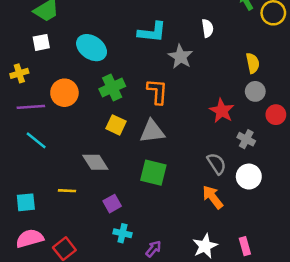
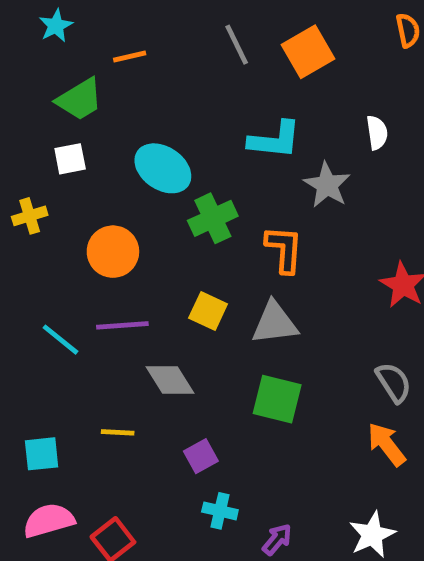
green cross: (112, 88) -> (213, 218), moved
purple line: (31, 107) -> (122, 325), moved

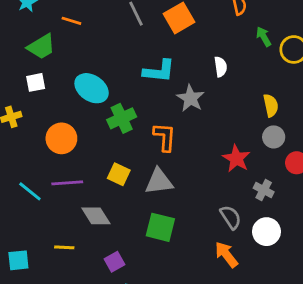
orange line: (130, 57) -> (71, 21), turned 30

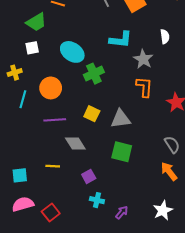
orange L-shape: (165, 137) -> (144, 87), moved
cyan line: (30, 191) -> (23, 99), moved, turned 66

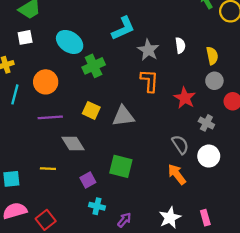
white semicircle: (165, 37) -> (180, 45), moved
cyan L-shape: (121, 40) -> (123, 28), turned -30
green square: (122, 152) -> (121, 166), moved

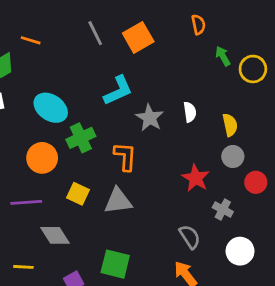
orange L-shape: (149, 81) -> (125, 156), moved
orange circle: (46, 82) -> (42, 158), moved
white circle: (209, 156) -> (240, 251), moved

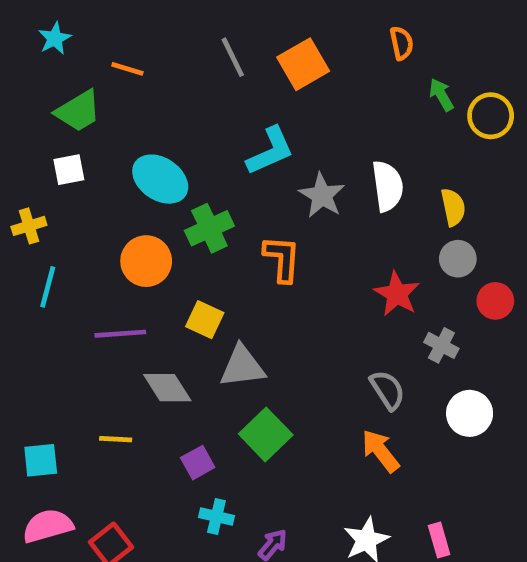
white semicircle: (190, 112) -> (388, 186), size x1.5
gray triangle: (118, 201) -> (242, 367), moved
green square: (115, 264) -> (266, 434), turned 32

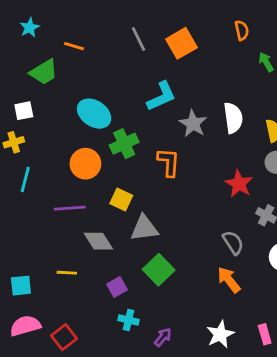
white square: (69, 170) -> (24, 111), moved

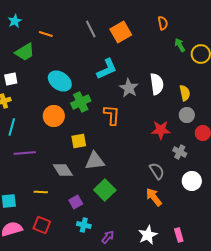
red star: (239, 184) -> (161, 130), turned -30
yellow square: (121, 200) -> (79, 141), turned -35
purple line: (70, 208) -> (25, 153), moved
red square: (64, 337) -> (42, 225), moved, turned -30

